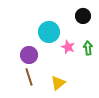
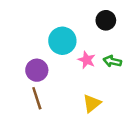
green arrow: (88, 48) -> (112, 61), turned -72
yellow triangle: (58, 83) -> (92, 103), moved

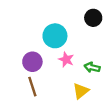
pink star: (87, 60) -> (66, 59), moved
green arrow: (112, 61) -> (92, 67), moved

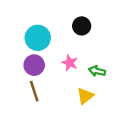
black circle: (93, 18) -> (82, 26), moved
cyan circle: (55, 36) -> (38, 38), moved

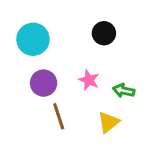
cyan circle: (38, 38) -> (33, 39), moved
brown line: (34, 91) -> (59, 116), moved

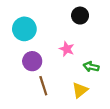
black circle: (104, 33) -> (80, 16), moved
pink star: (89, 80) -> (67, 49), moved

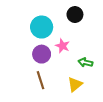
cyan circle: (24, 29) -> (42, 27), moved
purple circle: (32, 61) -> (42, 54), moved

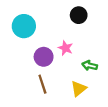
cyan circle: (42, 27) -> (24, 26), moved

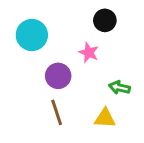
pink star: (66, 48) -> (89, 53), moved
yellow triangle: (79, 89) -> (105, 118), turned 42

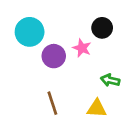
black circle: (105, 20) -> (102, 28), moved
purple circle: (58, 76) -> (54, 56), moved

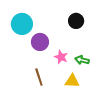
pink star: (82, 48) -> (61, 57), moved

